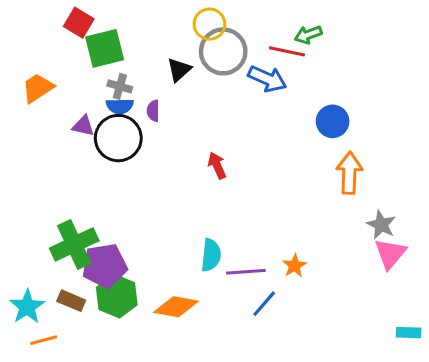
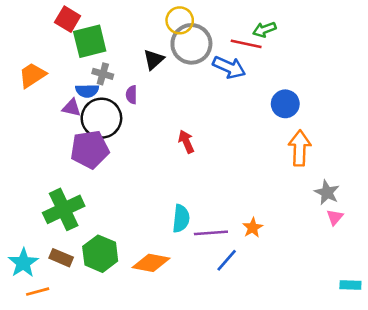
blue semicircle: (120, 106) -> (87, 91), moved
pink triangle: (390, 254) -> (335, 217), size x0.6
purple pentagon: (105, 266) -> (90, 149), moved

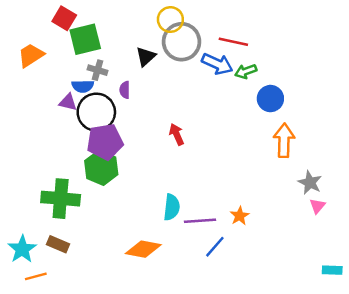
green arrow: (264, 30) -> (246, 71), moved
orange trapezoid: (32, 75) -> (31, 55), moved
purple pentagon: (90, 149) -> (105, 142), moved
green cross: (64, 209) -> (61, 199), turned 30
green hexagon: (100, 254) -> (101, 168), moved

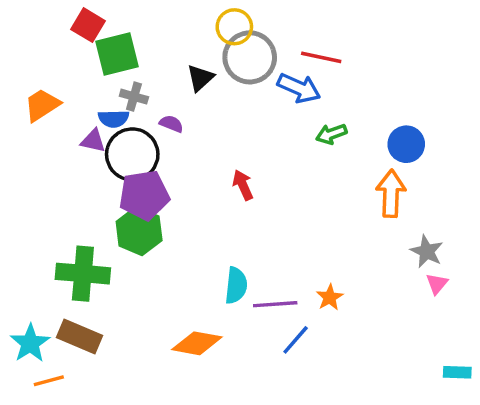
orange trapezoid: (31, 55) -> (42, 105), moved
green arrow: (246, 71) -> (331, 134), moved
purple semicircle: (125, 90) -> (171, 124), turned 112
blue circle: (270, 99) -> (406, 144), moved
brown rectangle: (58, 244) -> (79, 337), size x1.4

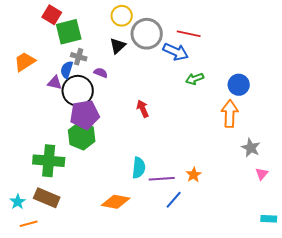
yellow circle: (234, 27) -> (122, 16), moved
blue semicircle: (114, 119) -> (67, 70), turned 108
pink triangle: (437, 284) -> (262, 174), moved
cyan star: (30, 343) -> (18, 202), size x0.7

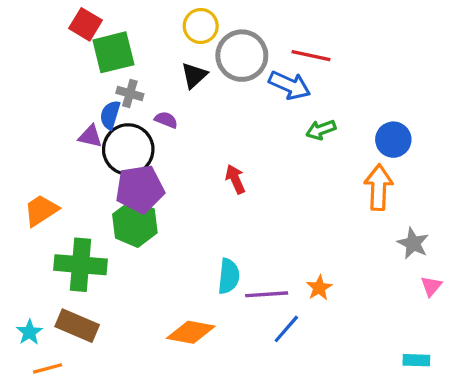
orange trapezoid: (25, 62) -> (41, 210), moved
cyan rectangle: (269, 219) -> (416, 360), moved

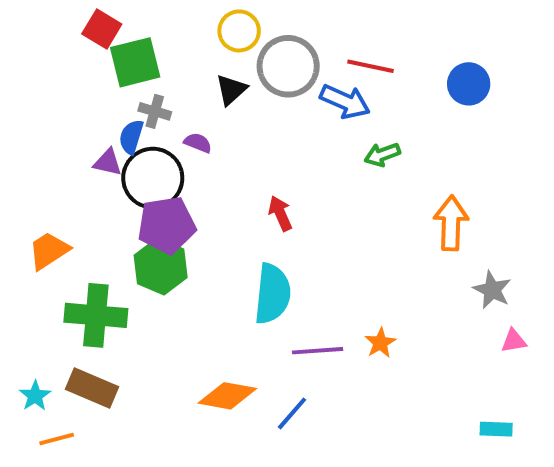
blue circle: (393, 140) -> (469, 84), moved
cyan semicircle: (229, 276) -> (272, 294), moved, size x1.4
pink triangle: (431, 286) -> (514, 341), turned 40
blue line: (286, 329) -> (292, 413), moved

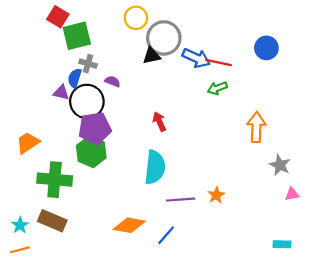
red line: (371, 66) -> (218, 62), moved
black triangle: (231, 90) -> (152, 56), moved, turned 30
orange line: (57, 439) -> (20, 250), moved

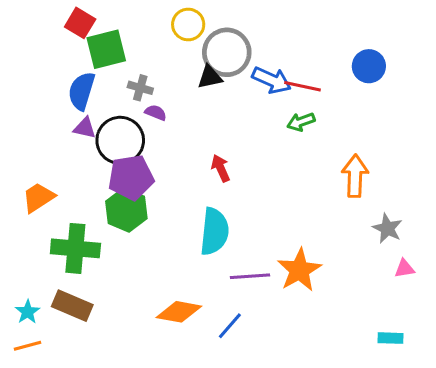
gray cross: (88, 64) -> (140, 88), moved
blue semicircle: (75, 78) -> (82, 91), moved, size x1.4
orange star: (216, 195) -> (299, 270), size x1.8

